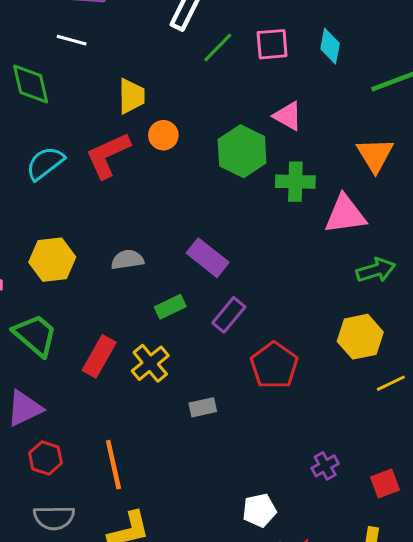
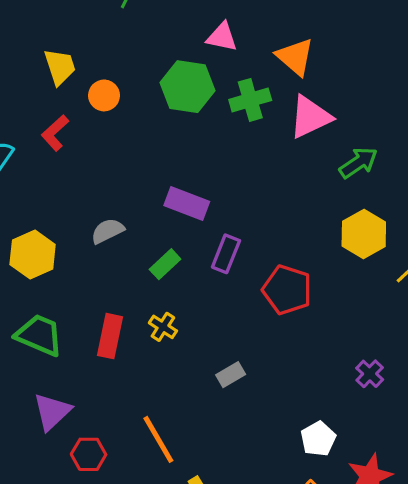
red L-shape: (108, 155) -> (55, 133), size x0.7
orange triangle: (375, 155) -> (295, 57), moved
yellow cross: (150, 363) -> (163, 327), size x0.7
gray rectangle: (203, 407) -> (231, 375), moved

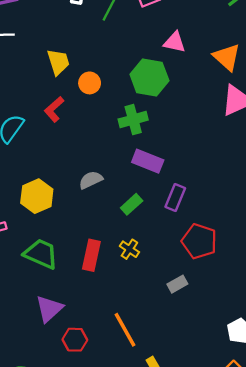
green cross: (250, 100) -> (133, 120), moved
red pentagon: (287, 290) -> (199, 241), moved

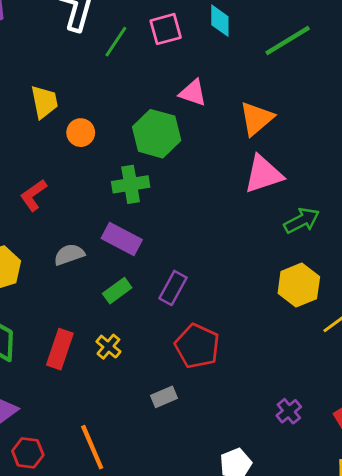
orange triangle: (227, 57) -> (256, 119), turned 32
red L-shape: (54, 109) -> (33, 195), moved
purple rectangle: (148, 161) -> (122, 239), moved

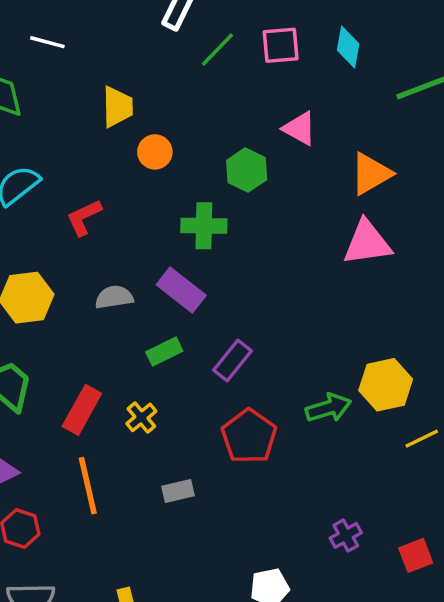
green hexagon: (157, 134) -> (247, 170), size x0.7
green arrow: (302, 221) -> (328, 408), moved
gray rectangle: (164, 397) -> (178, 491), moved
orange line: (92, 447) -> (88, 486), moved

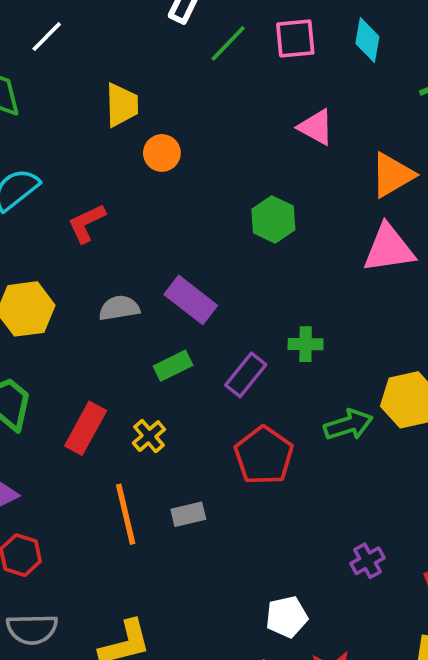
white line: (47, 42) -> (47, 37), turned -60
green hexagon: (247, 170) -> (273, 219), moved
green cross: (204, 226) -> (306, 344), moved, size x0.7
orange line: (88, 486) -> (126, 514), moved

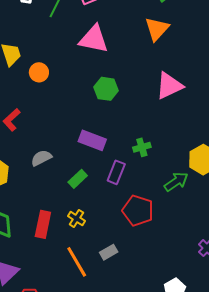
pink triangle: (316, 127) -> (94, 39), moved, size x1.5
orange triangle: (392, 175) -> (157, 29), moved
purple rectangle: (191, 300) -> (92, 140), moved

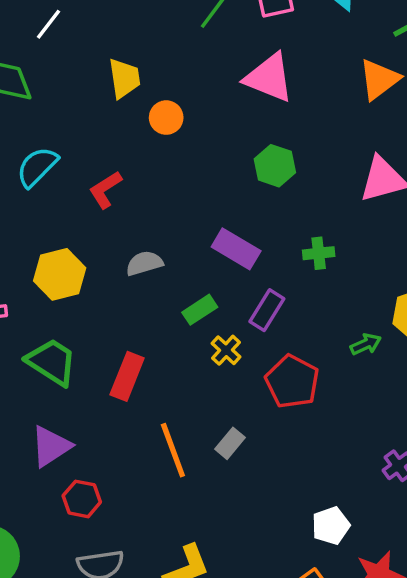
green cross: (142, 147) -> (319, 253), moved
green arrow: (176, 182) -> (366, 344), size x0.7
yellow cross: (76, 218) -> (226, 350), moved
gray rectangle: (109, 252) -> (230, 443), turned -30

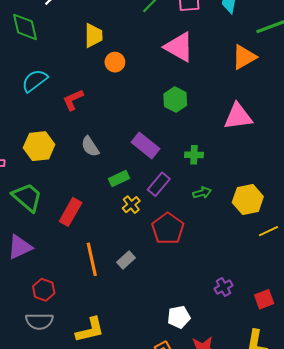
gray semicircle: (144, 263) -> (90, 146), turned -115
green arrow: (366, 344) -> (202, 193), moved
red hexagon: (82, 499) -> (44, 290), moved

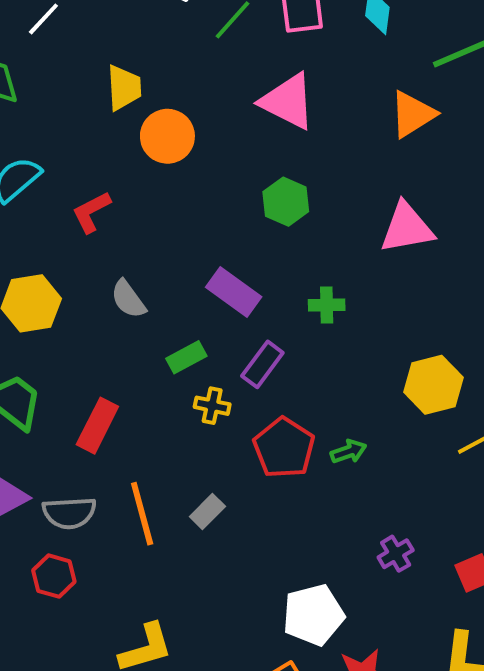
orange circle: (115, 62) -> (167, 136), size x1.4
green arrow: (202, 193) -> (349, 452), moved
yellow cross: (131, 205) -> (212, 406), turned -36
white pentagon: (179, 317) -> (313, 615), size x1.4
gray semicircle: (39, 321) -> (69, 513), moved

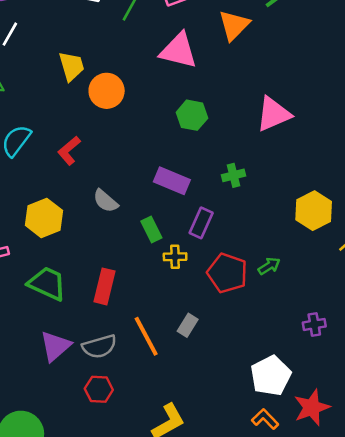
orange triangle: (412, 114) -> (234, 25), moved
green rectangle: (186, 357) -> (151, 230), turned -75
purple cross: (396, 554) -> (314, 324), turned 35

